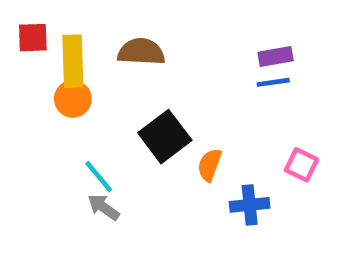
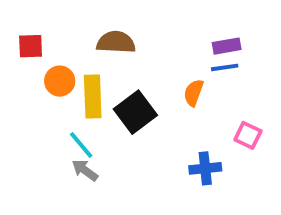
red square: (33, 38) -> (31, 46), moved
yellow rectangle: (73, 61) -> (93, 97), moved
orange semicircle: (210, 165) -> (194, 93), moved

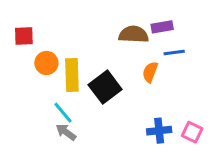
brown semicircle: (116, 42) -> (134, 34), moved
purple rectangle: (227, 46) -> (162, 27), moved
pink square: (248, 135) -> (192, 132), moved

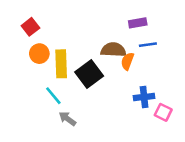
brown semicircle: (134, 34) -> (113, 50), moved
red square: (24, 36) -> (30, 27), moved, turned -36
blue cross: (159, 131) -> (144, 97), moved
gray arrow: (66, 132) -> (67, 119), moved

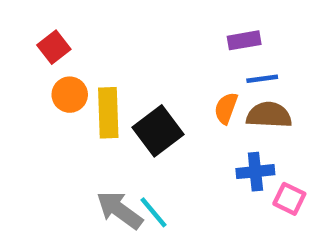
brown semicircle: (113, 50) -> (269, 115), moved
cyan line: (53, 96) -> (153, 212), moved
gray arrow: (67, 119) -> (120, 210), size x1.5

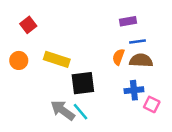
orange circle: (70, 95) -> (19, 60), moved
yellow rectangle: (108, 113) -> (57, 59), turned -70
black square: (158, 131) -> (83, 83), moved, turned 30

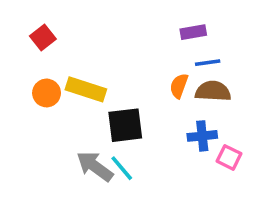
orange circle: (19, 60) -> (47, 93), moved

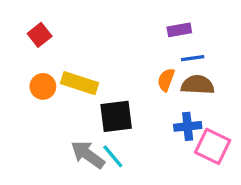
pink square: (229, 157) -> (213, 146), size x1.5

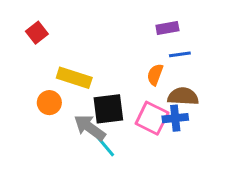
brown semicircle: (198, 85) -> (183, 96), moved
orange circle: (43, 86) -> (49, 103), moved
pink square: (213, 146) -> (152, 118), moved
gray arrow: (88, 155) -> (90, 127), moved

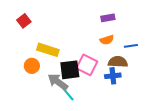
blue line: (180, 54) -> (131, 46), moved
orange semicircle: (155, 75) -> (107, 40), moved, turned -128
pink square: (152, 118) -> (87, 65), moved

